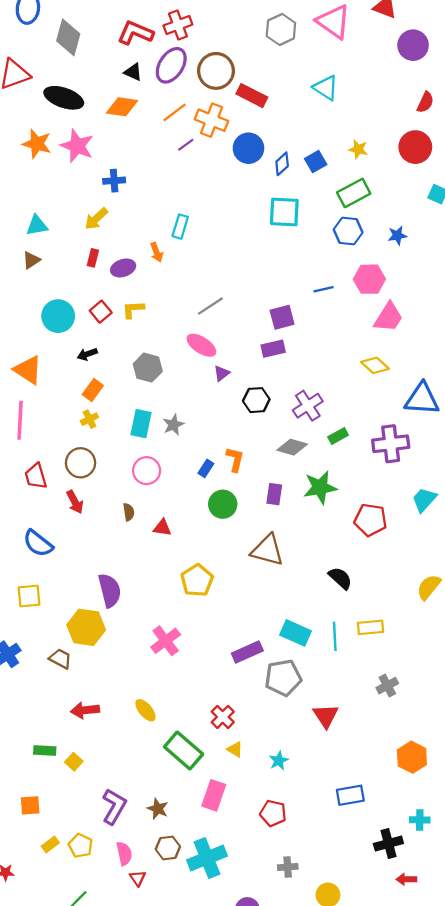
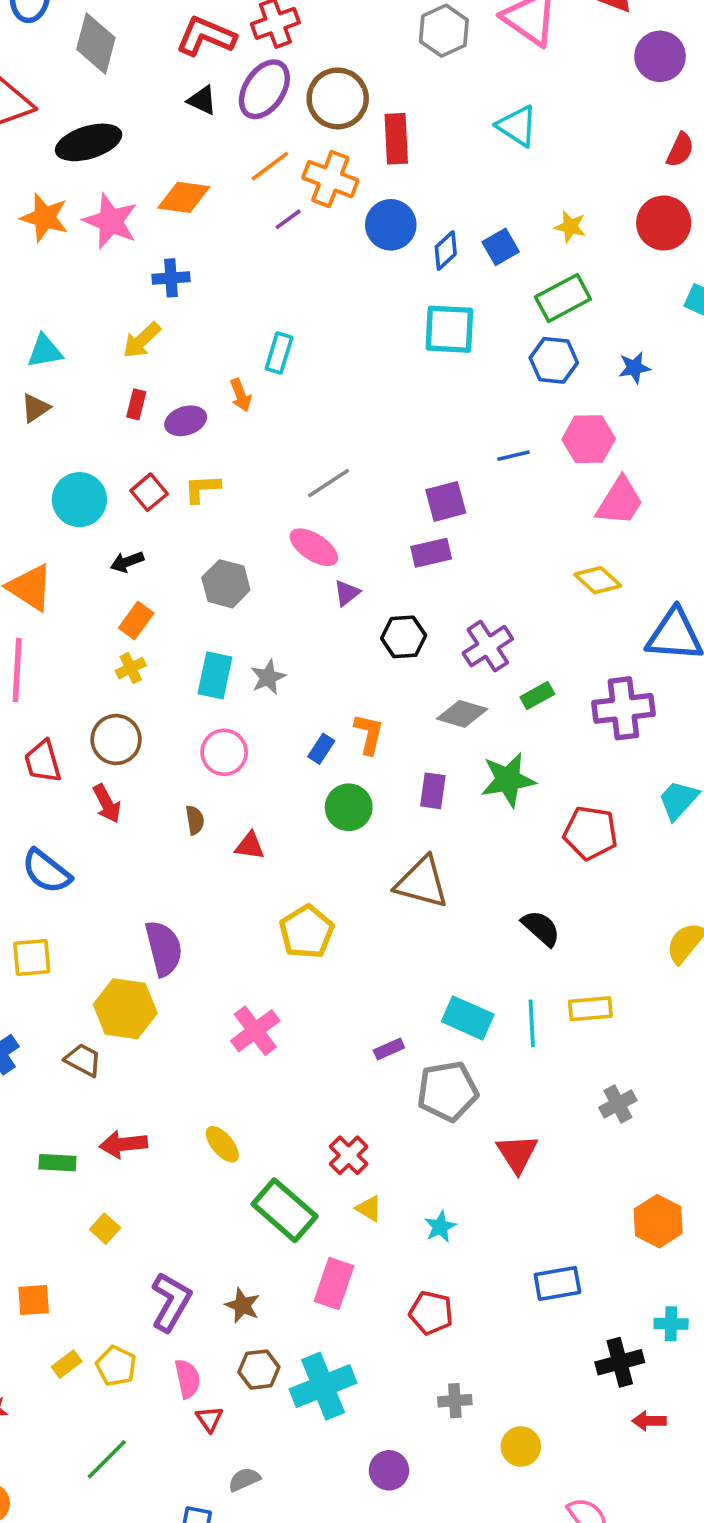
red rectangle: (252, 96) -> (396, 139), turned 60
black ellipse: (64, 98) -> (89, 142), turned -36
orange diamond: (122, 107) -> (184, 197), moved
purple rectangle: (247, 652) -> (389, 1049), size x0.6
green rectangle: (45, 751) -> (57, 1163), moved

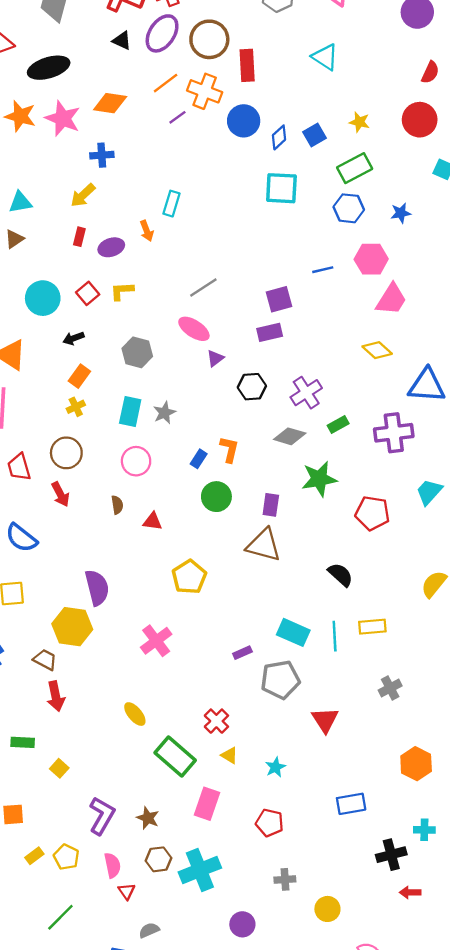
purple rectangle: (433, 791) -> (271, 505), moved
red arrow: (123, 1144) -> (56, 696), moved, turned -96
green rectangle: (57, 1163) -> (23, 742), moved

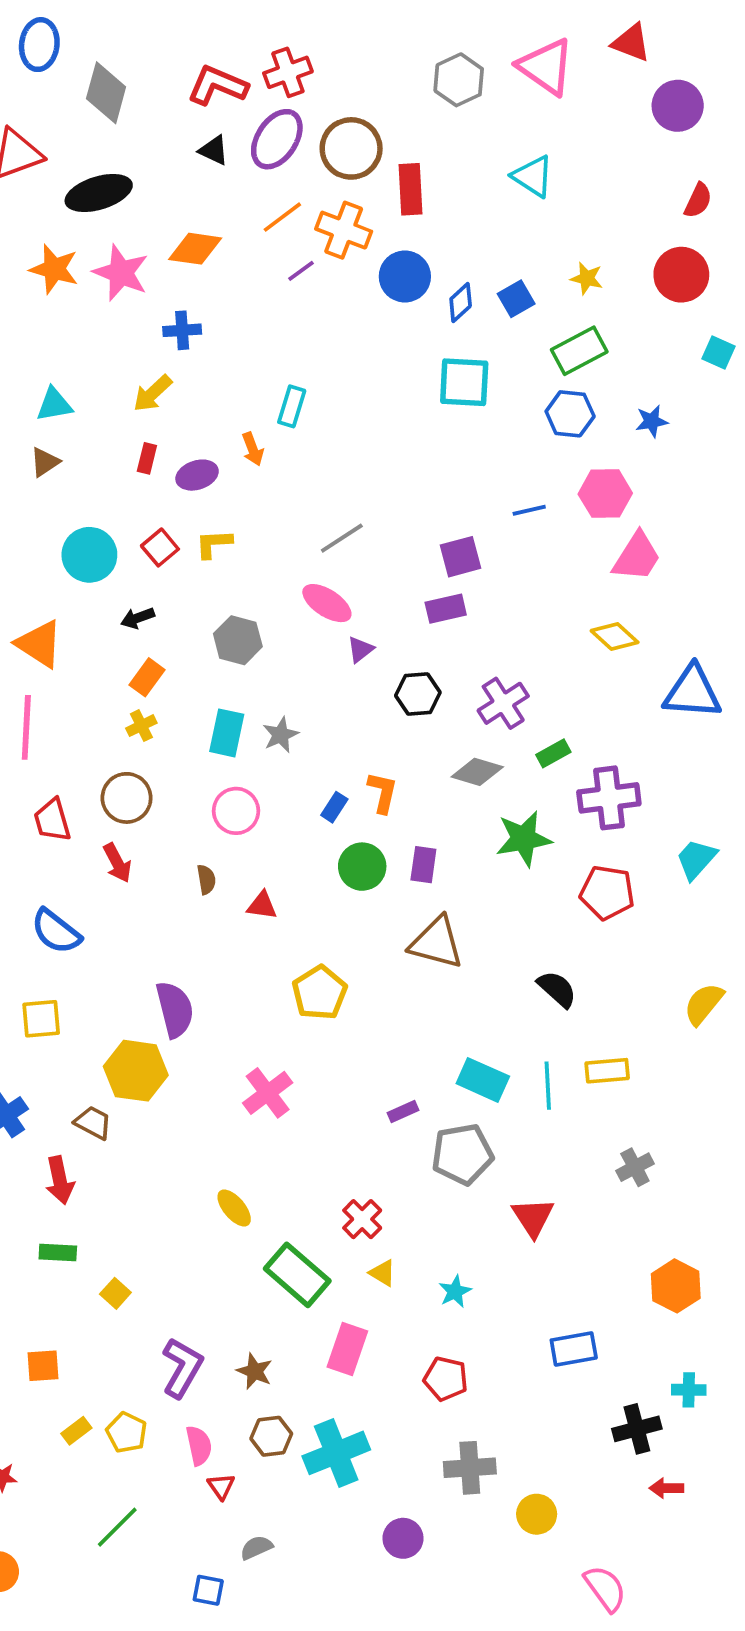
purple cross: (394, 433) -> (609, 798), moved
purple rectangle: (271, 505) -> (423, 865), moved
red arrow: (56, 696) -> (60, 1180), moved
gray cross: (285, 879) -> (470, 1468), size x1.5

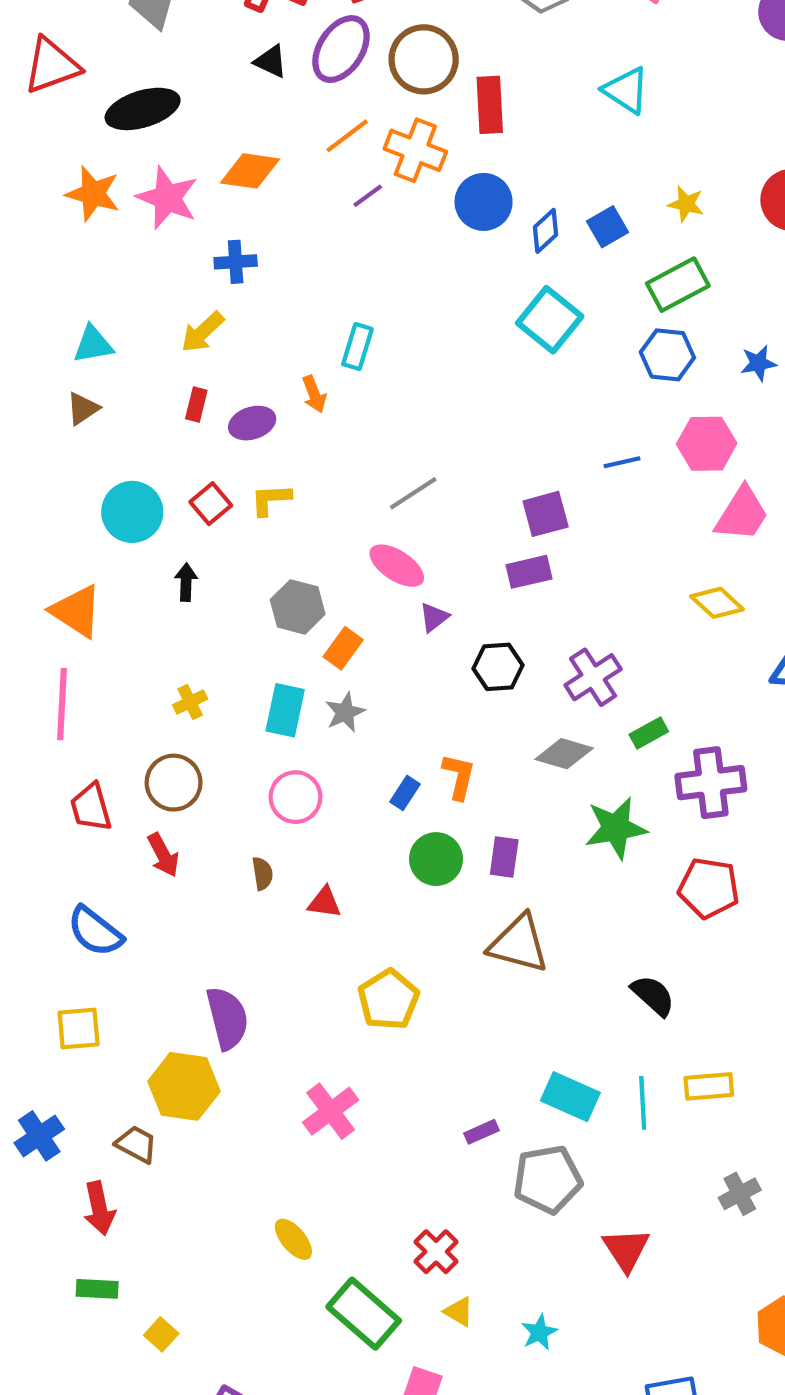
cyan square: (464, 382) -> (550, 320), turned 36
black arrow: (138, 618) -> (186, 582), turned 112
orange rectangle: (147, 677) -> (343, 648), moved

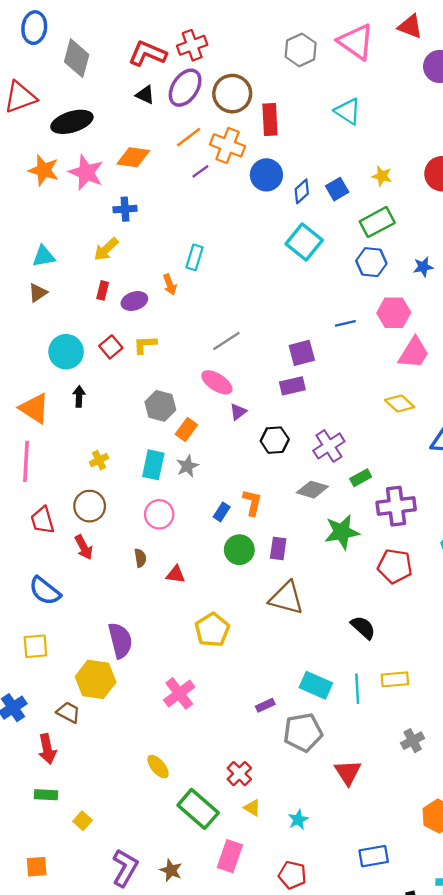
black arrow: (186, 582) -> (79, 396), moved

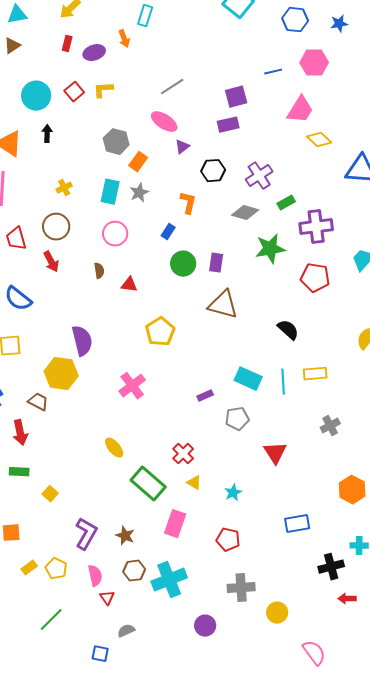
pink trapezoid: (414, 353) -> (300, 110), moved
orange L-shape: (252, 503) -> (188, 203), moved
gray pentagon: (303, 732) -> (237, 419), size x0.7

